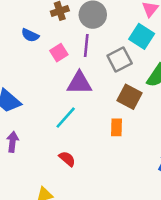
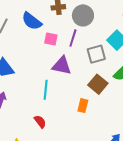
blue semicircle: (30, 35) -> (32, 21), size x1.5
pink square: (59, 53) -> (51, 39), turned 32
cyan line: (66, 118) -> (46, 90), turned -48

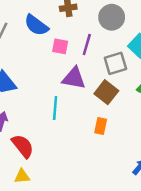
gray circle: (83, 15) -> (112, 17), moved
brown square: (98, 84) -> (106, 92), moved
red semicircle: (40, 122) -> (23, 146), moved, size x1.5

